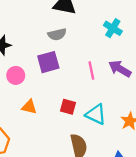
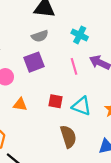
cyan cross: (113, 28) -> (80, 35), moved

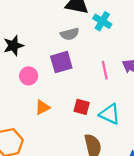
cyan cross: (80, 35) -> (102, 21), moved
orange triangle: (20, 104) -> (43, 107), turned -40

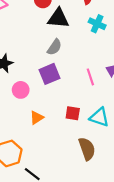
cyan cross: (102, 21) -> (97, 24), moved
gray semicircle: (70, 34) -> (54, 47), turned -35

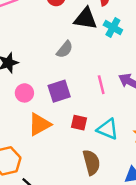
black triangle: (58, 18) -> (86, 19), moved
purple square: (49, 74) -> (59, 91), moved
orange triangle: (37, 118) -> (39, 124), size x1.5

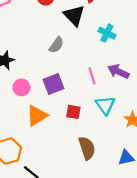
black triangle: (86, 19) -> (74, 16), turned 40
cyan cross: (113, 27) -> (107, 33), moved
cyan triangle: (108, 129) -> (105, 105), moved, turned 35

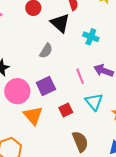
pink circle: (21, 87) -> (17, 91), size x1.6
red square: (73, 112) -> (66, 110), turned -32
orange triangle: (37, 116) -> (33, 116), turned -35

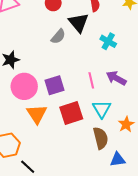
gray semicircle: (46, 51) -> (58, 36), moved
red square: (66, 110) -> (71, 113), size x1.6
brown semicircle: (80, 142) -> (101, 138), moved

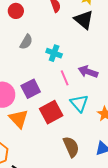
black triangle: (79, 23) -> (84, 20), moved
cyan cross: (108, 41) -> (54, 53), moved
brown semicircle: (101, 138) -> (71, 147), moved

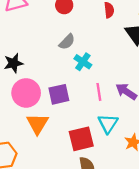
cyan cross: (54, 53) -> (83, 62), moved
red square: (51, 112) -> (81, 139), moved

